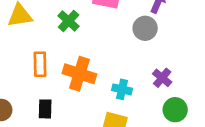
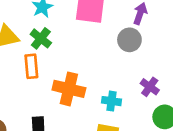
green cross: (69, 21) -> (41, 38), moved
orange rectangle: (40, 64) -> (31, 66), moved

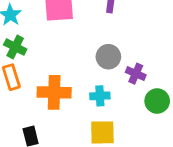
gray circle: (129, 40) -> (108, 57), moved

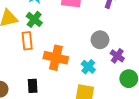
cyan cross: (100, 96) -> (88, 67), turned 32

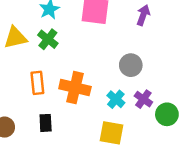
orange rectangle: (27, 41) -> (37, 83), moved
purple cross: (117, 56) -> (143, 99), moved

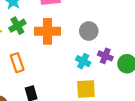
green cross: (48, 39) -> (17, 26), turned 35
orange cross: (75, 88) -> (48, 31), moved

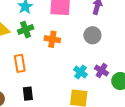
orange cross: (48, 31) -> (52, 39), size x0.7
gray circle: (89, 31) -> (92, 35), moved

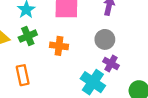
purple cross: (102, 71) -> (111, 63), moved
cyan cross: (80, 72) -> (93, 82), size x1.5

